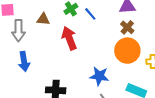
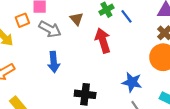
brown triangle: (43, 19) -> (77, 19), turned 40
gray arrow: (19, 30) -> (50, 29), turned -65

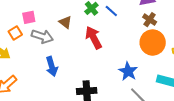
blue star: (132, 82) -> (128, 71), turned 30

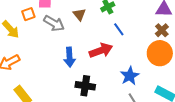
blue line: (111, 11) -> (119, 29), moved
red arrow: (94, 38) -> (101, 51), moved, turned 85
blue arrow: (52, 66) -> (69, 57), moved

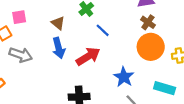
gray arrow: (54, 23) -> (21, 55), moved
blue arrow: (69, 57) -> (59, 48), moved

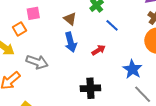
gray arrow: (21, 55) -> (37, 62), moved
red arrow: (88, 56) -> (99, 50), size x0.6

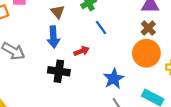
black cross: (90, 88) -> (59, 71), moved

